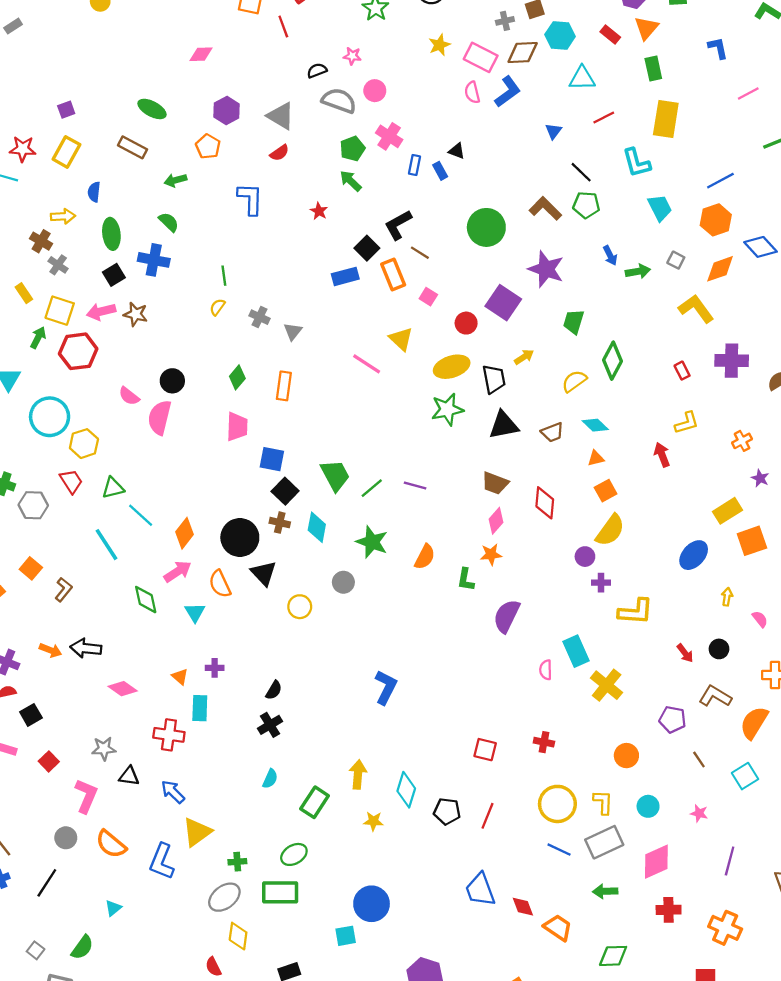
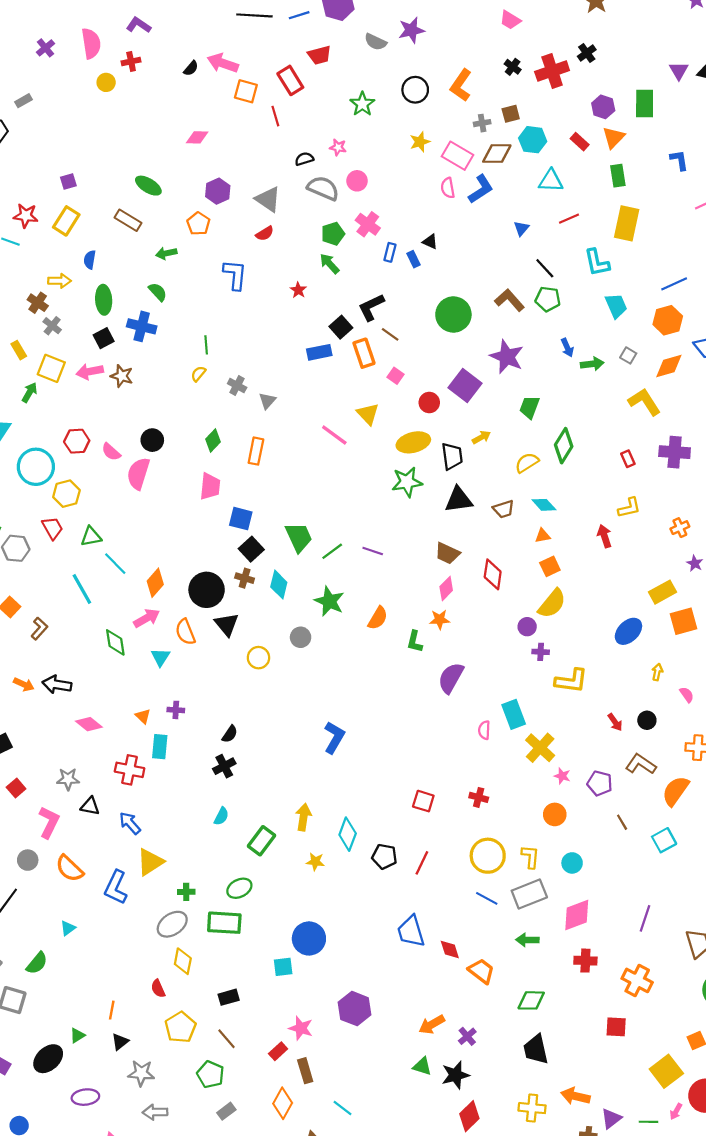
red hexagon: (78, 351) -> (77, 441), moved, size x0.7
pink star: (699, 813) -> (562, 776), moved

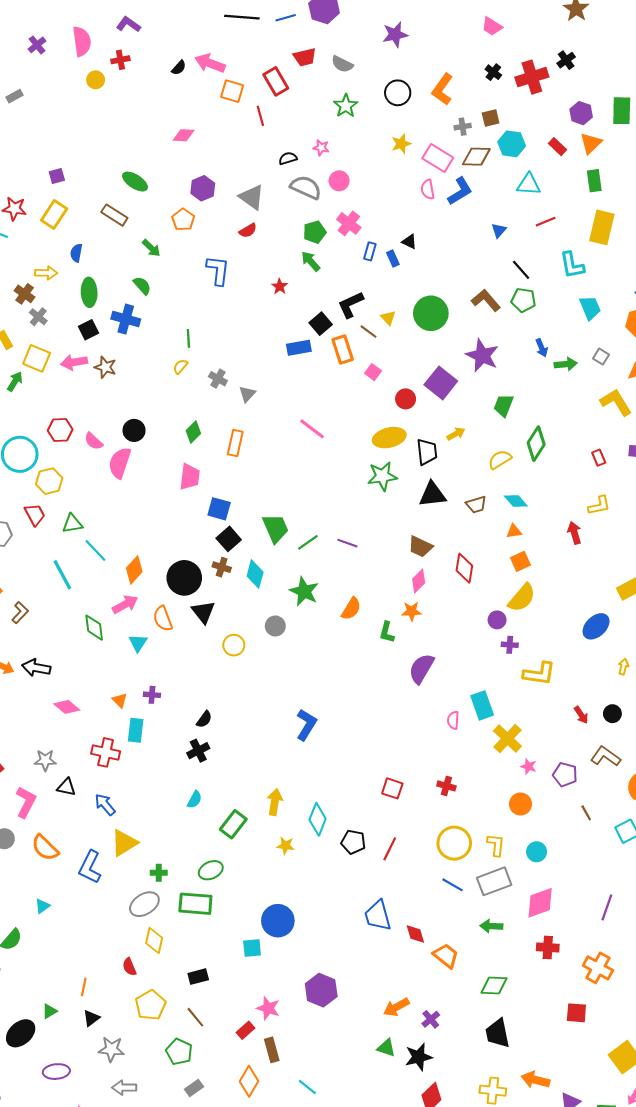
gray semicircle: (376, 42) -> (342, 64), moved
green arrow: (166, 253) -> (151, 248), turned -126
yellow triangle: (368, 414) -> (388, 318), moved, size x0.7

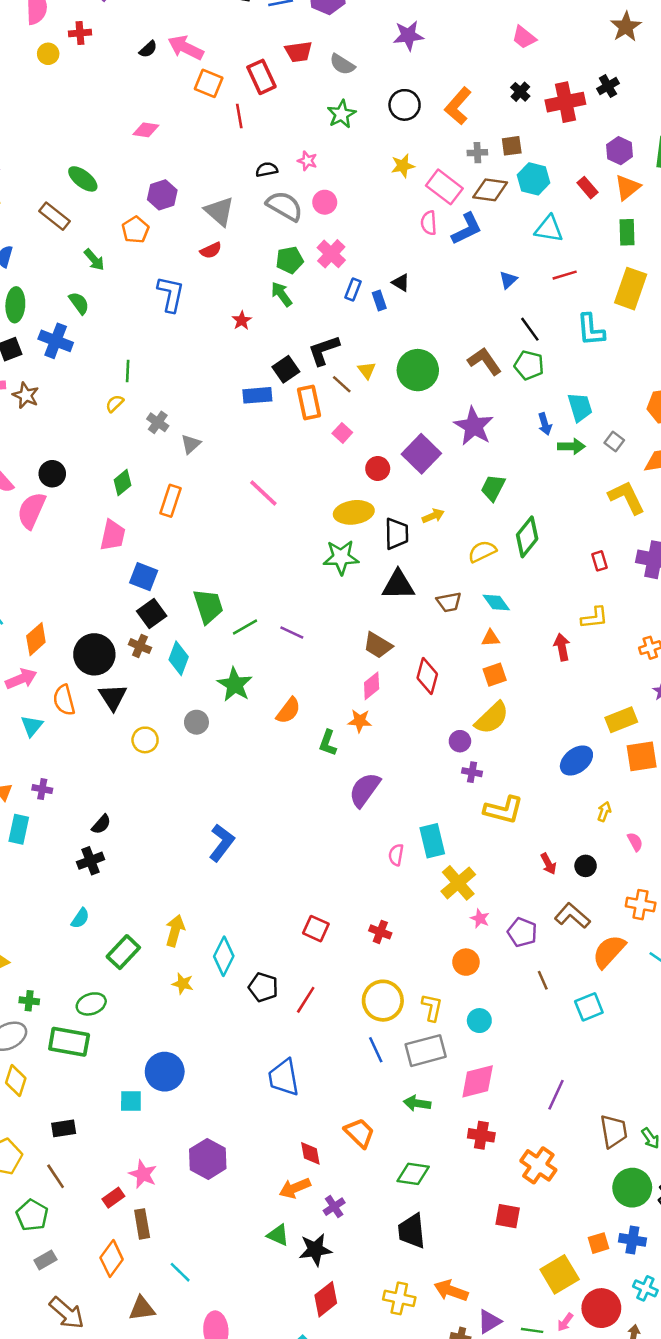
cyan trapezoid: (590, 308) -> (580, 407), moved
blue line: (452, 885) -> (376, 1050), turned 30
red diamond: (415, 934) -> (310, 1153), moved

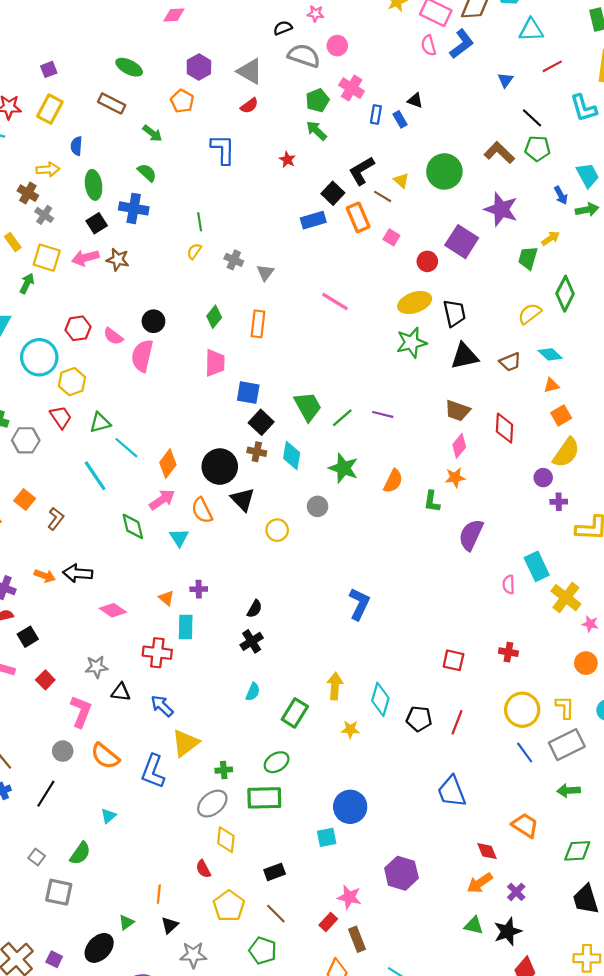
yellow arrow: (433, 516) -> (550, 238), moved

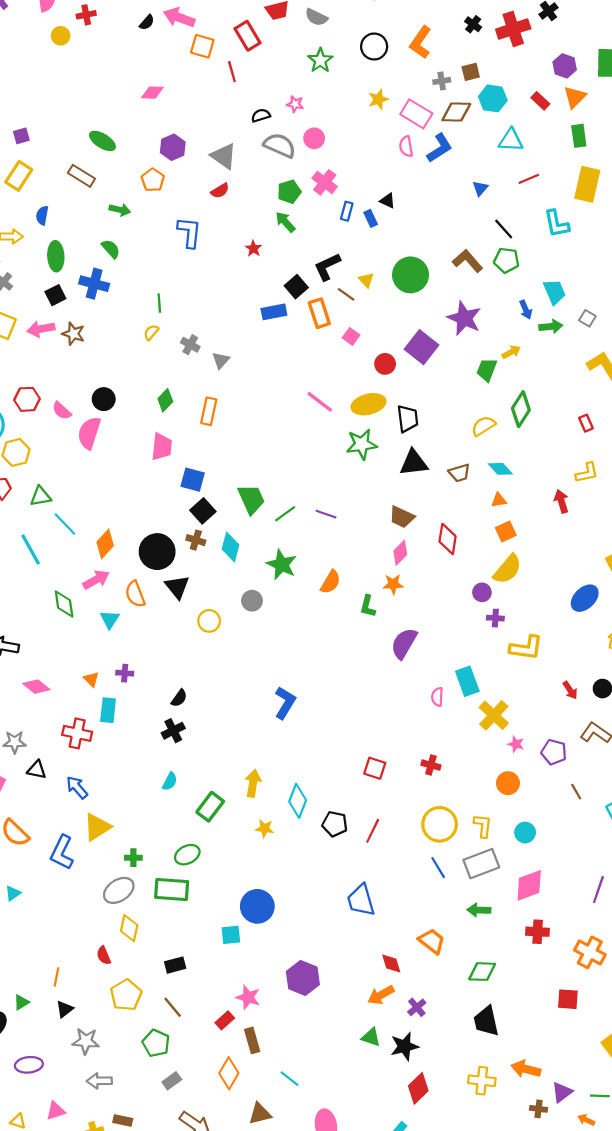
green arrow: (152, 133) -> (120, 210), turned -30
pink line: (335, 301) -> (320, 402), moved

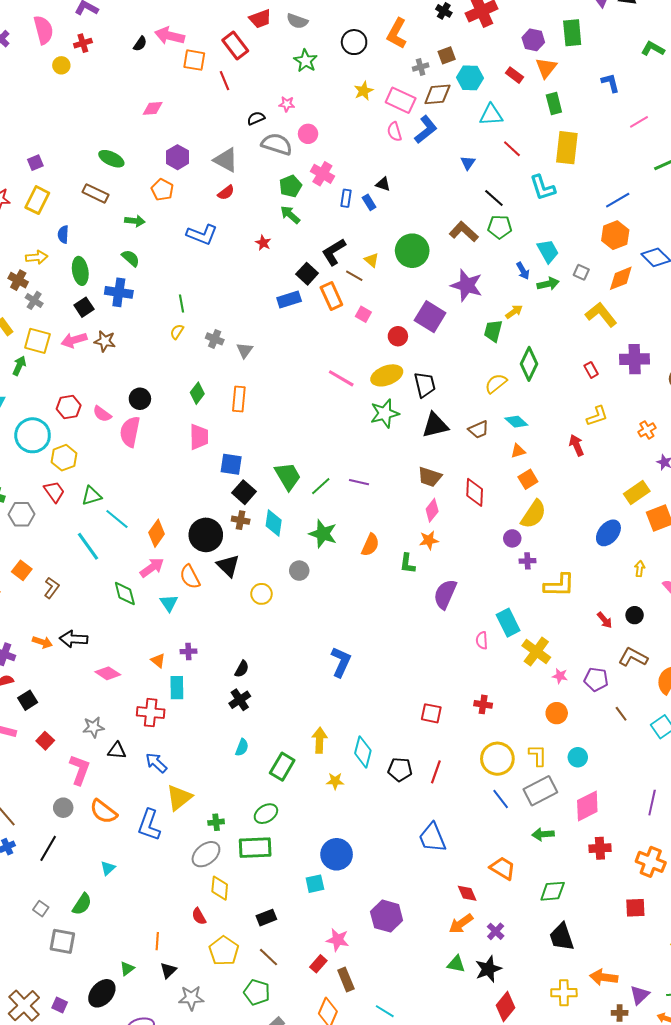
red line: (529, 179) -> (512, 149), turned 72
blue L-shape: (189, 232) -> (202, 235), turned 112

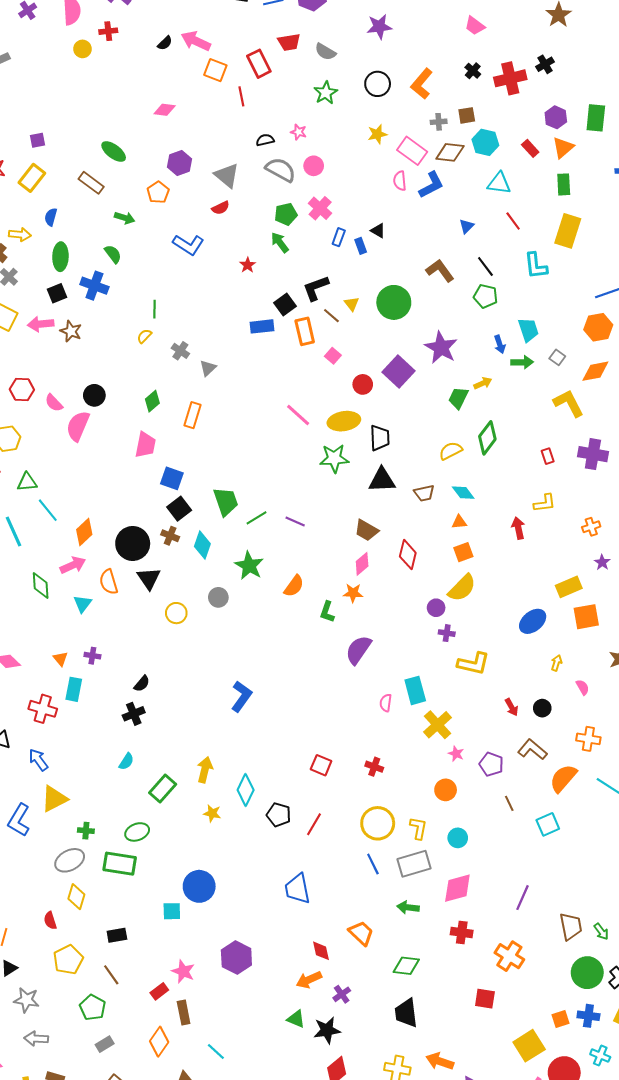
brown L-shape: (464, 232) -> (440, 271), moved

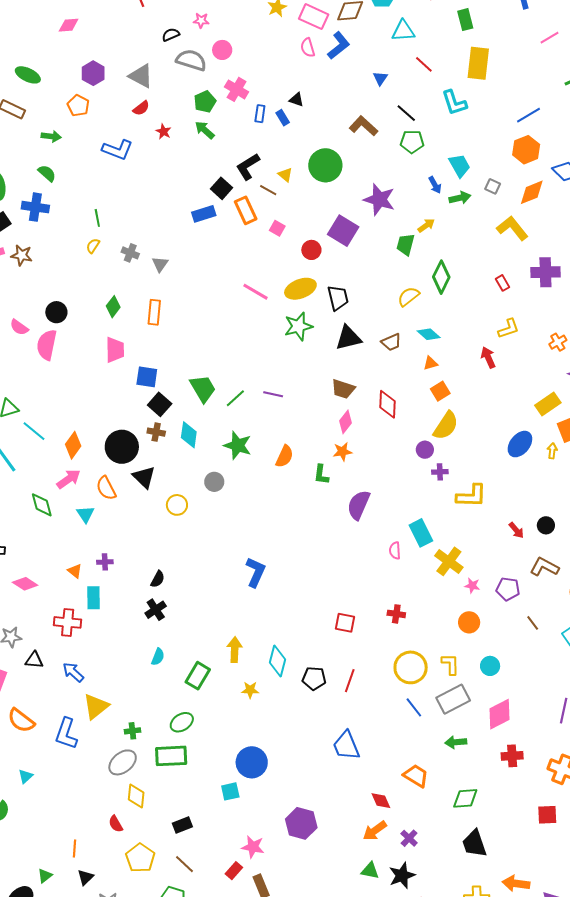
red star: (248, 265) -> (163, 131), moved
yellow arrow: (557, 663) -> (552, 451), moved

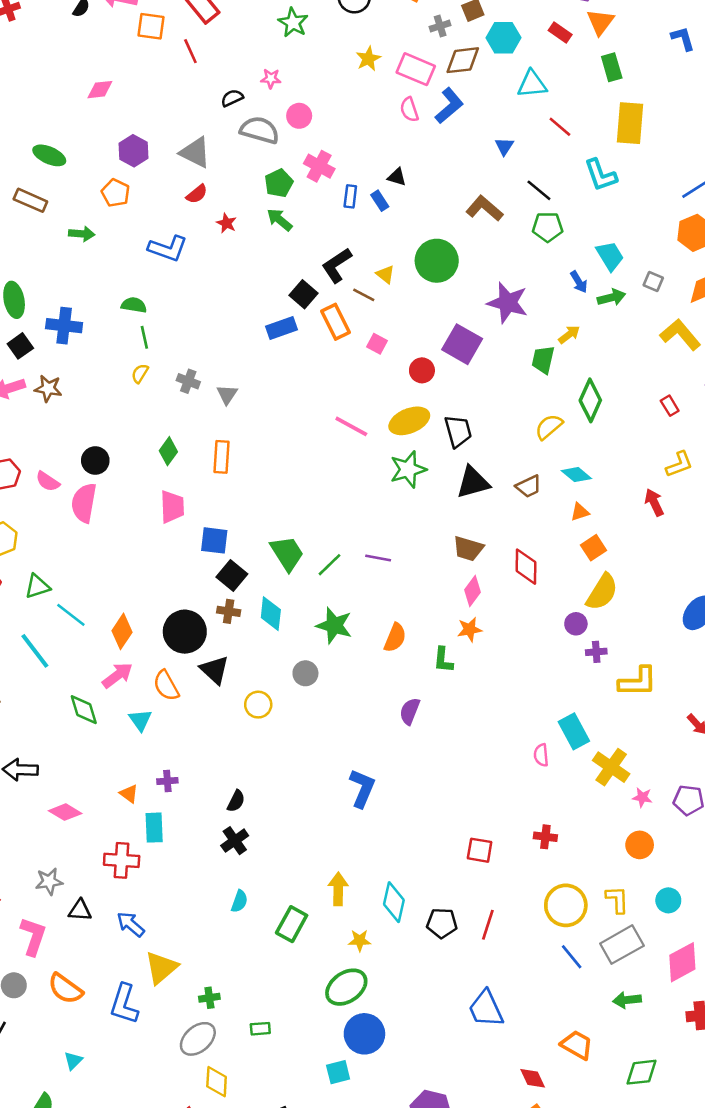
green semicircle: (47, 173) -> (134, 305), moved, turned -30
purple semicircle: (359, 505) -> (410, 711), moved, size x0.7
green ellipse: (182, 722) -> (346, 987), moved, size x1.4
green rectangle: (171, 756) -> (260, 1029), size x0.5

